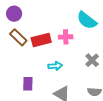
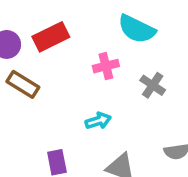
red rectangle: (41, 40) -> (51, 37), moved
gray cross: (92, 60) -> (153, 85), moved

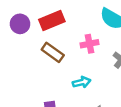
brown rectangle: (23, 84) -> (53, 52), moved

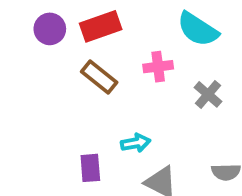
cyan arrow: (82, 82) -> (136, 143), moved

